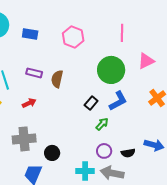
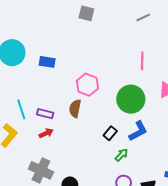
pink hexagon: (73, 37) -> (87, 85), moved
purple rectangle: (34, 73) -> (45, 114), moved
gray cross: (24, 139) -> (41, 170), turned 30

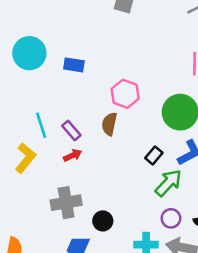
purple rectangle: (45, 114) -> (71, 130), turned 35
green arrow: (122, 155) -> (168, 183), size x1.6
gray cross: (41, 170) -> (66, 203), turned -35

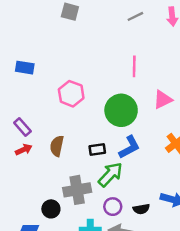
brown semicircle: (109, 124) -> (57, 146), moved
black rectangle: (154, 155) -> (97, 150), turned 42
gray cross: (66, 203) -> (77, 190), moved

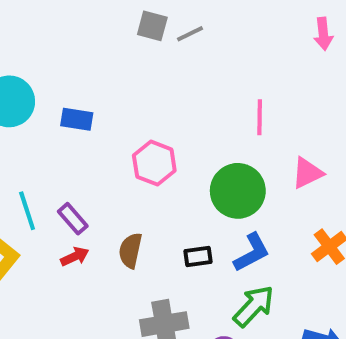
gray line: (135, 16) -> (190, 34), moved
green arrow: (110, 174) -> (254, 306), moved

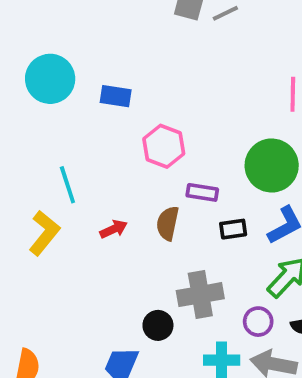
pink hexagon: (154, 163) -> (164, 146), moved
purple rectangle: (73, 219) -> (202, 192), moved, turned -40

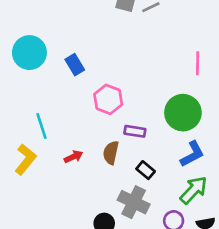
blue rectangle: (116, 96) -> (75, 65), turned 50
black rectangle: (233, 229) -> (146, 170), moved, turned 48
gray cross: (200, 295) -> (134, 202), turned 36

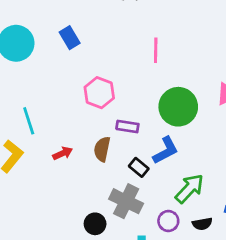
pink line: (198, 63) -> (156, 50), moved
blue rectangle: (75, 65) -> (70, 38), moved
blue L-shape: (192, 154) -> (166, 150), moved

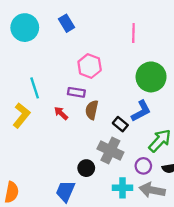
purple rectangle: (127, 126) -> (76, 92), moved
red arrow: (63, 153) -> (61, 113), turned -112

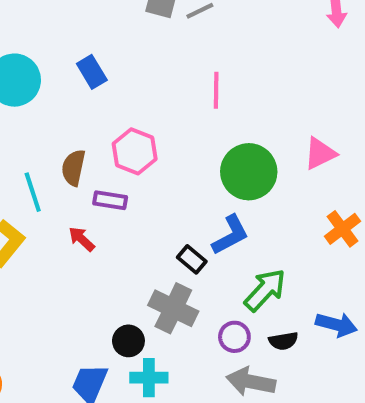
brown semicircle: (92, 110) -> (73, 168), moved
cyan cross: (122, 188) -> (149, 378), moved

